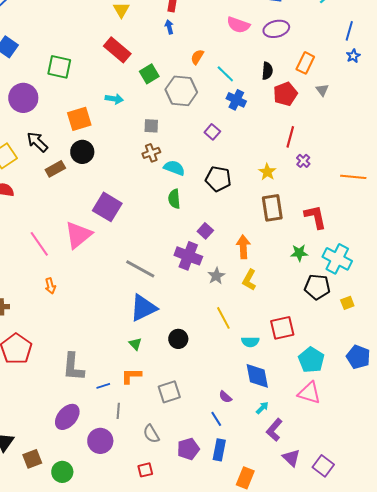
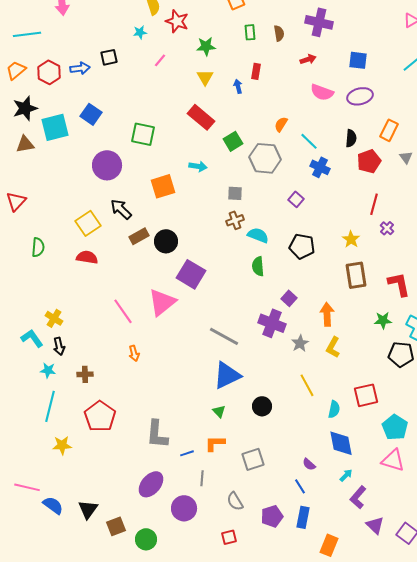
blue arrow: (169, 27) -> (238, 86), moved
black circle: (82, 152) -> (166, 241), moved
cyan semicircle: (250, 342) -> (334, 409), turned -78

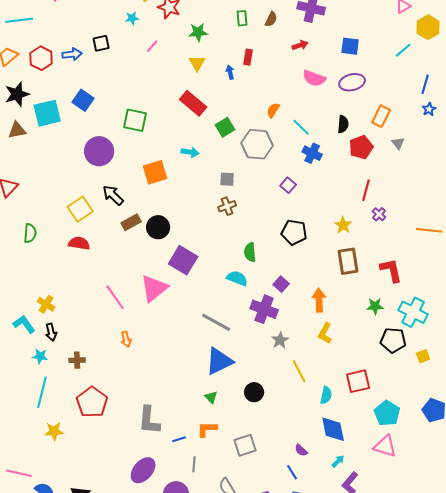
brown semicircle: (279, 33) -> (271, 19), turned 35
cyan semicircle: (258, 235) -> (237, 278), moved
gray star: (300, 343) -> (280, 340), moved

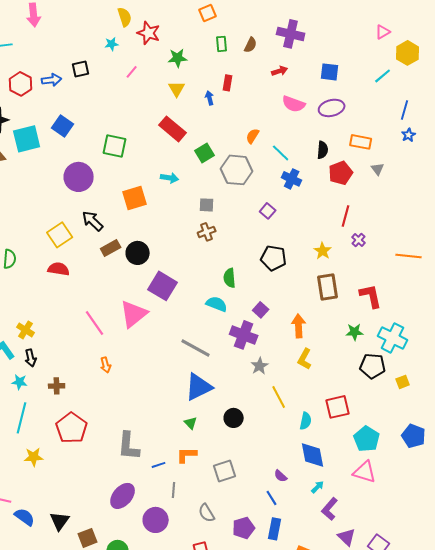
orange rectangle: (381, 116) -> (361, 142), turned 75

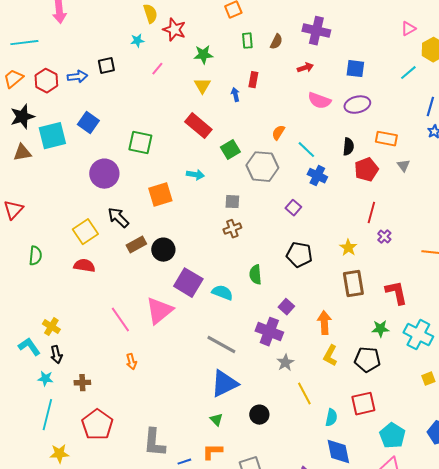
cyan semicircle: (217, 304) -> (222, 293), moved
black pentagon: (373, 366) -> (367, 360), moved

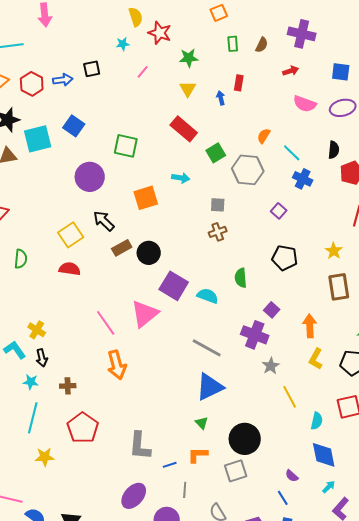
orange arrow: (131, 362) -> (117, 365), size x1.8
black circle: (259, 415) -> (245, 439), moved, size x1.6

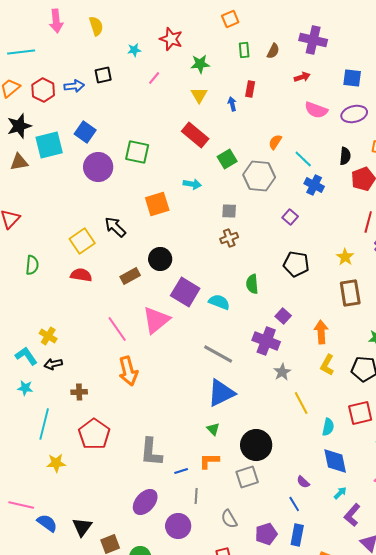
yellow semicircle: (136, 17) -> (96, 26), moved
purple circle: (90, 177) -> (98, 167), moved
brown rectangle: (122, 248) -> (130, 276), moved
black arrow: (42, 358) -> (53, 364), turned 90
cyan star: (31, 382) -> (25, 388), moved

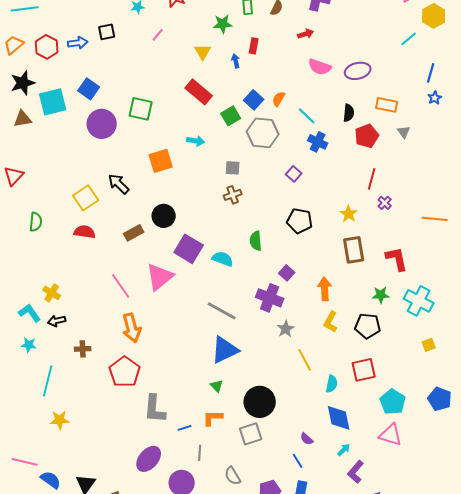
green star: (200, 64) -> (223, 24), moved
blue square: (352, 78) -> (254, 100), moved, turned 36
red pentagon: (94, 434) -> (125, 372), moved

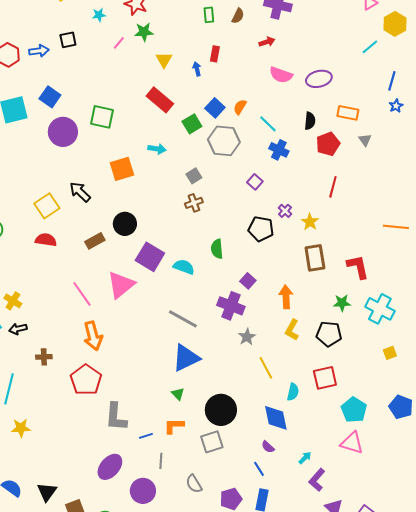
green star: (223, 24) -> (144, 32), moved
gray square: (233, 168) -> (194, 176), turned -35
purple cross: (385, 203) -> (285, 211), moved
blue diamond: (339, 418) -> (276, 418), moved

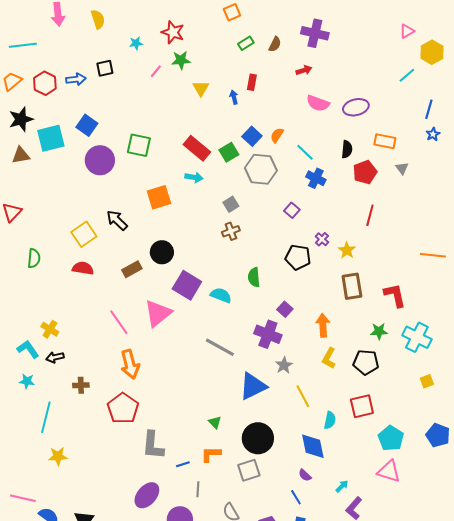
green rectangle: (209, 15) -> (246, 43), turned 63
red rectangle: (160, 100) -> (197, 148), moved
blue triangle: (186, 358) -> (253, 386), moved

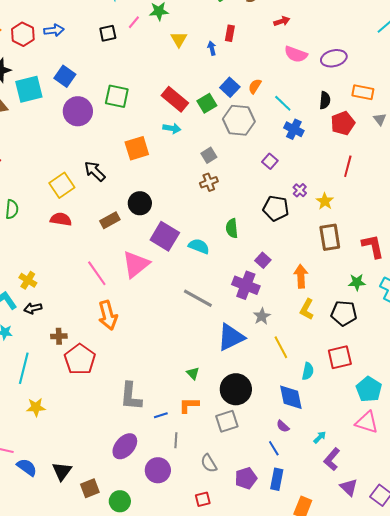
black square: (105, 68) -> (108, 33), moved
red pentagon: (123, 408) -> (80, 359), moved

